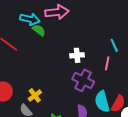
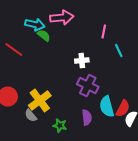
pink line: (107, 63) -> (104, 32), moved
yellow cross: (35, 95) -> (40, 100), size x1.6

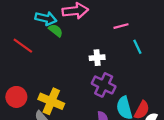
pink line: (104, 32) -> (121, 26), turned 64
yellow cross: (40, 100) -> (51, 101), turned -30

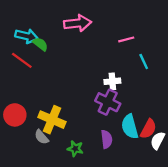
cyan arrow: (46, 18) -> (26, 36), moved
green semicircle: (56, 30) -> (40, 44), moved
white cross: (97, 58) -> (112, 81), moved

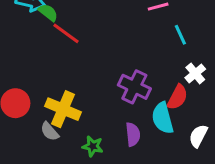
red line: (22, 60) -> (66, 33), moved
white cross: (112, 81) -> (195, 73), moved, turned -35
red semicircle: (148, 129) -> (177, 97), moved

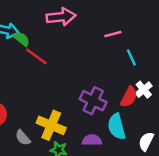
red semicircle: (177, 97) -> (129, 97), moved
yellow cross: (63, 109) -> (51, 125), moved
purple semicircle: (133, 134) -> (92, 140), turned -84

